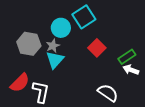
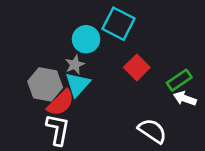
cyan square: (84, 17) -> (118, 24), turned -30
gray hexagon: (29, 44) -> (45, 84), moved
red semicircle: (20, 83) -> (61, 103), moved

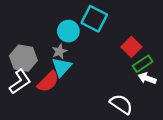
red square: (137, 67) -> (131, 47), moved
gray hexagon: (45, 84) -> (23, 58), moved
white L-shape: (58, 130) -> (20, 82), moved, turned 45

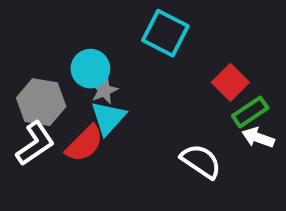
cyan circle: (68, 31) -> (90, 69), moved
white semicircle: (121, 104) -> (201, 161), moved

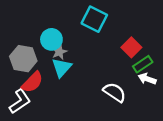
white L-shape: (35, 144) -> (20, 101), moved
red semicircle: (84, 144) -> (32, 82), moved

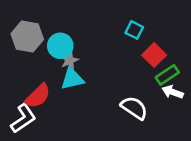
cyan square: (94, 19) -> (134, 30), moved, size x0.6
gray hexagon: (23, 59) -> (27, 37), moved
cyan triangle: (62, 68) -> (72, 79), turned 35

